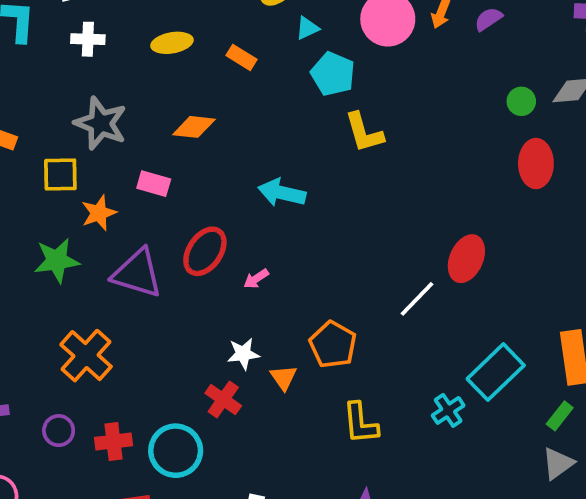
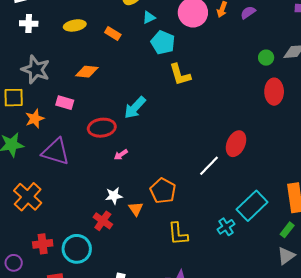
cyan arrow: (282, 193) -> (135, 108), turned -60
red ellipse: (205, 251) -> (102, 128), moved, turned 48
purple circle: (59, 431) -> (14, 263), moved

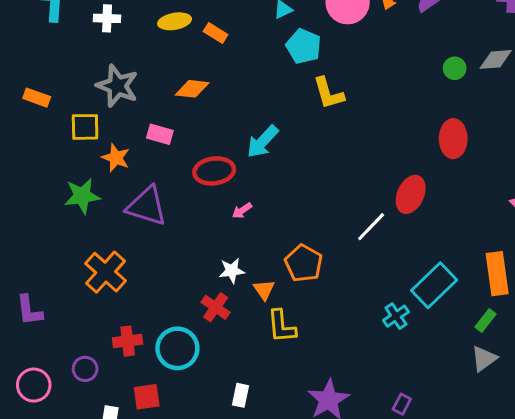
orange rectangle: (113, 33) -> (216, 33), moved
red ellipse: (274, 92) -> (453, 139), moved
orange star: (35, 119) -> (116, 158), turned -30
yellow L-shape: (178, 234) -> (282, 326), moved

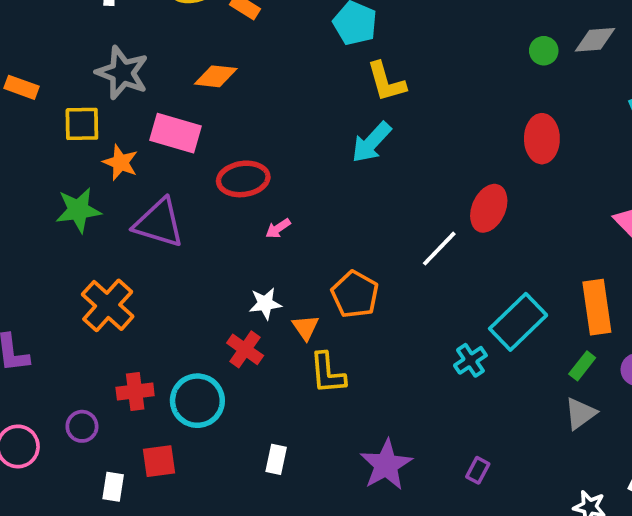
pink rectangle: (160, 134) -> (175, 133), size x1.5
cyan arrow: (263, 142) -> (371, 142), moved

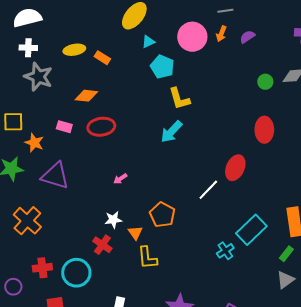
gray star: (122, 73) -> (38, 77), moved
pink rectangle: (175, 133) -> (64, 127), size x0.6
red ellipse: (243, 179) -> (101, 127), moved

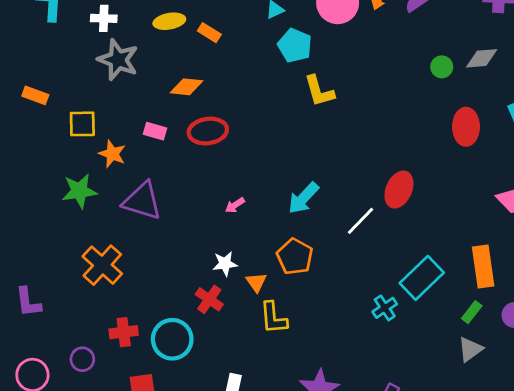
red ellipse: (264, 130) -> (466, 127), moved
cyan arrow: (171, 132) -> (303, 198), moved

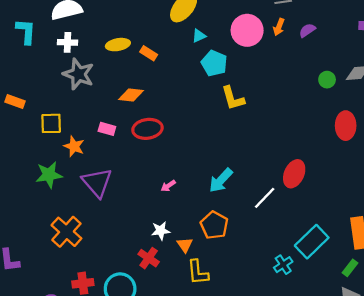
purple triangle: (142, 201) -> (97, 183), turned 32

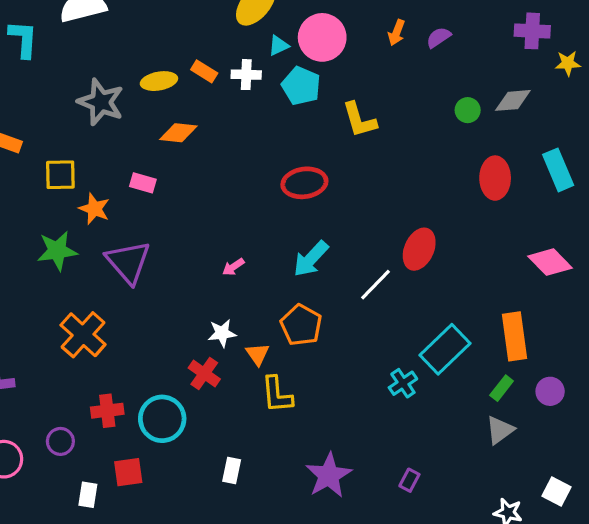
pink circle: (247, 30) -> (322, 37), moved
white cross: (68, 42) -> (246, 75), moved
yellow ellipse: (118, 45) -> (159, 81), moved
yellow L-shape: (233, 98) -> (359, 120), moved
red ellipse: (147, 129) -> (304, 183), moved

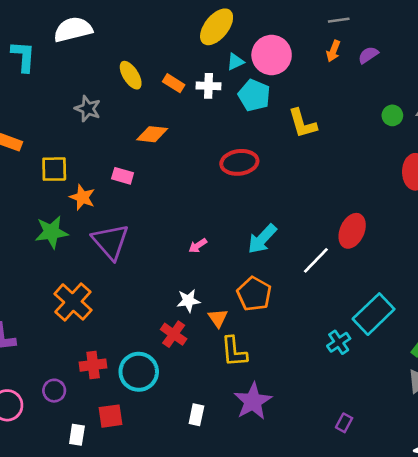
yellow ellipse: (159, 81) -> (131, 75), moved, turned 68
gray star: (101, 102) -> (88, 109), size x0.7
red ellipse: (304, 183) -> (239, 162), moved
purple star: (329, 475) -> (253, 401), moved

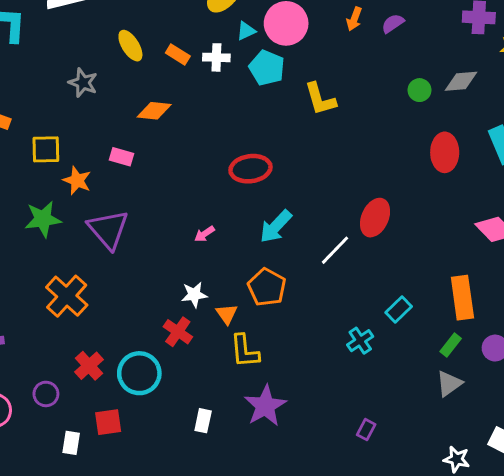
red ellipse: (239, 162) -> (250, 169), moved
cyan rectangle: (374, 314) -> (399, 309), size x0.6
red cross: (93, 365) -> (89, 366), turned -35

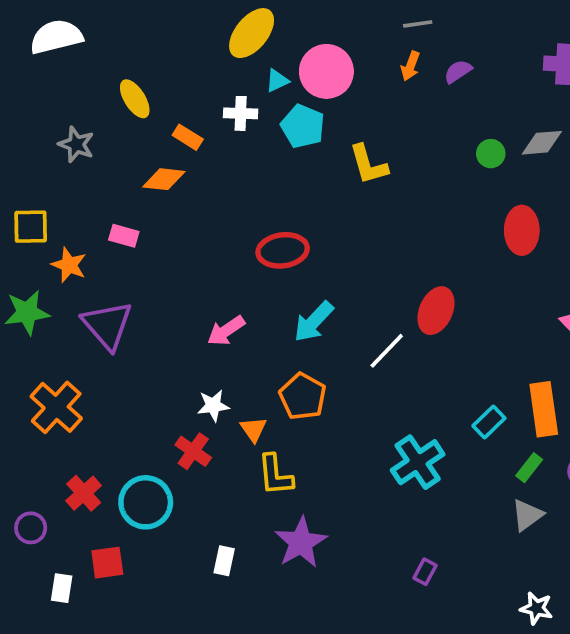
orange rectangle: (178, 55) -> (188, 137), moved
pink arrow: (205, 234) -> (226, 331), size x1.5
cyan rectangle: (399, 309) -> (489, 422), moved
cyan cross: (360, 341) -> (418, 462), size x1.6

